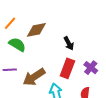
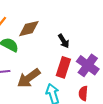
purple cross: (91, 68) -> (88, 65), size x1.5

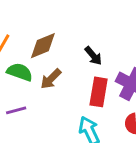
brown arrow: (29, 78) -> (51, 79), moved, size x0.7

